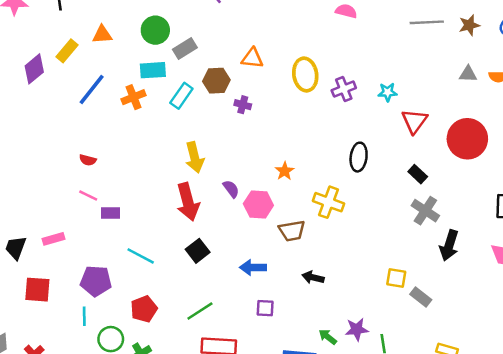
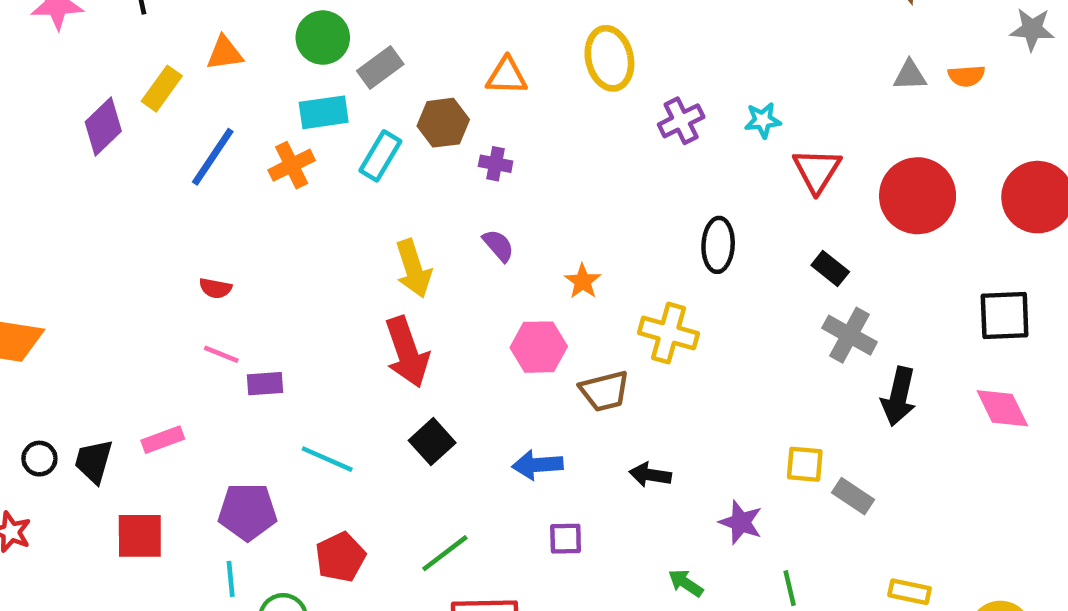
yellow ellipse: (305, 74) -> (609, 58), moved
purple semicircle: (231, 189) -> (498, 245), moved
purple star: (357, 329) -> (741, 522), moved, turned 30

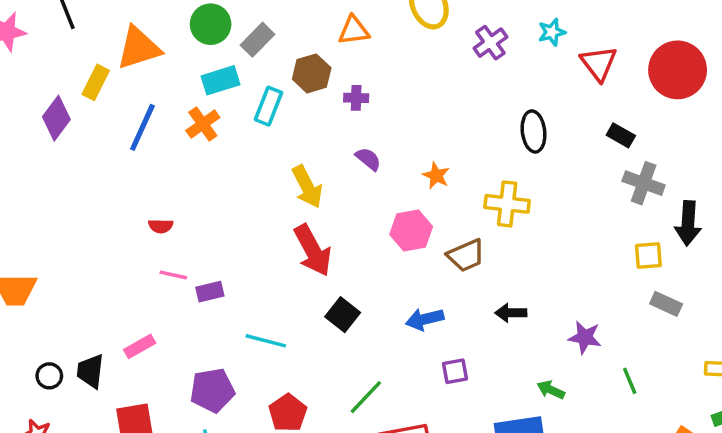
orange triangle: (225, 53) -> (139, 48), size x1.6
yellow square: (805, 464) -> (648, 256), moved

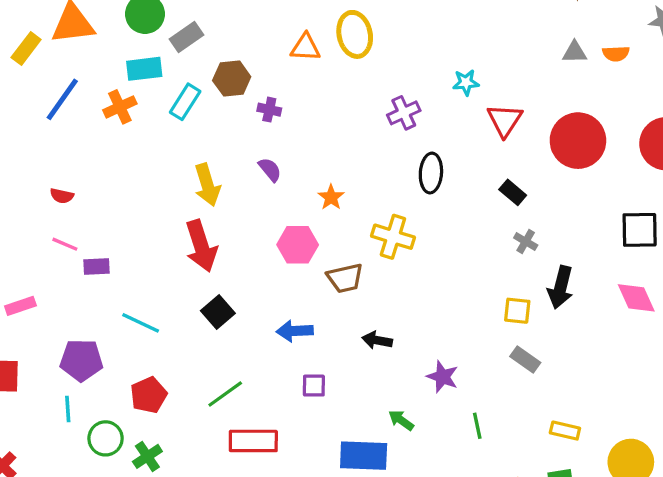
orange triangle: (354, 30) -> (305, 47), moved
purple cross: (490, 43) -> (404, 113), moved
gray cross: (644, 183) -> (526, 241), size x0.6

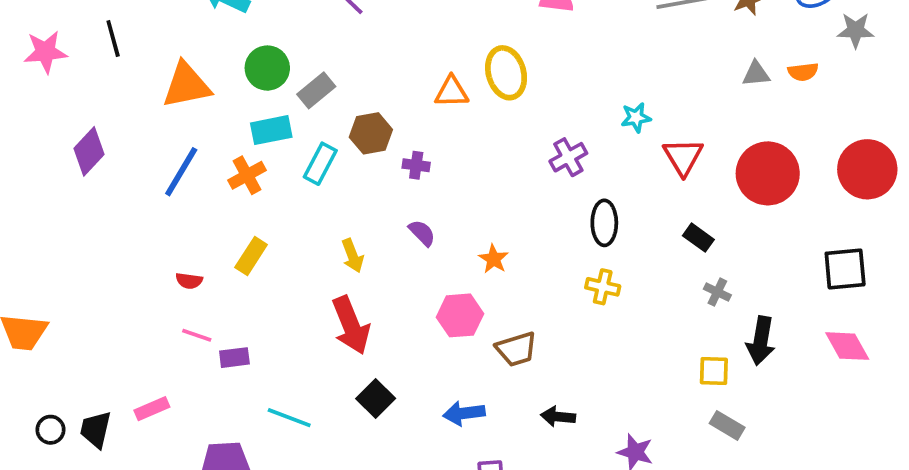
yellow rectangle: (26, 49) -> (251, 256), moved
yellow arrow: (207, 185) -> (353, 256), size x0.7
yellow cross: (393, 237) -> (603, 287), moved, size x0.7

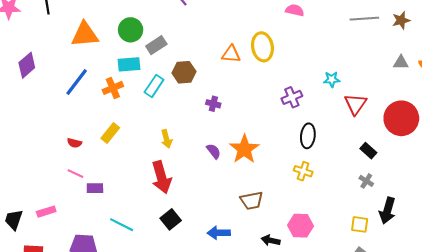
purple cross: (416, 165) -> (213, 104), moved
purple semicircle: (422, 233) -> (214, 151), moved
black rectangle: (698, 238) -> (368, 151), moved
orange star: (494, 259) -> (244, 149), size x1.8
pink hexagon: (460, 315) -> (301, 226), moved

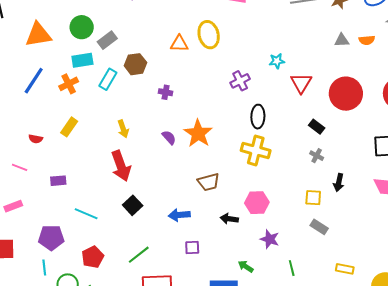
yellow cross: (303, 171) -> (256, 151), size x1.6
pink line: (75, 174) -> (20, 167), moved
black arrow: (387, 211) -> (339, 182), size x0.7

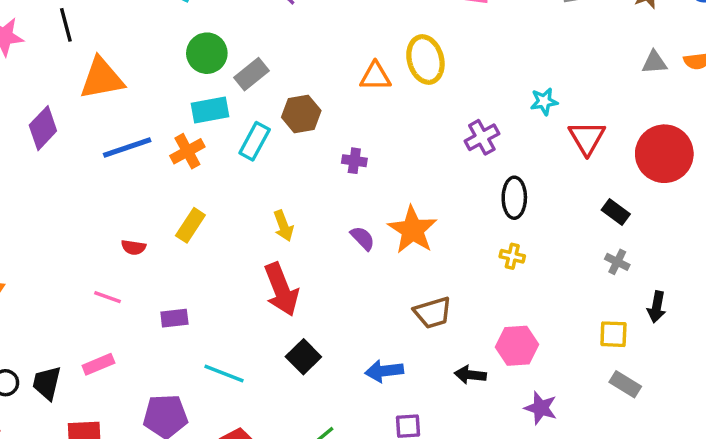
orange triangle: (38, 35) -> (102, 78), moved
blue line: (34, 81) -> (127, 147), turned 40
yellow cross: (256, 151) -> (512, 256), size x0.5

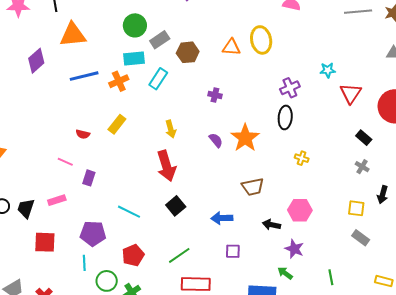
brown hexagon: (301, 114) -> (188, 52), moved
black ellipse: (514, 198) -> (285, 117), moved
purple rectangle: (174, 318) -> (89, 178), moved, turned -70
purple star: (541, 408) -> (294, 249), moved

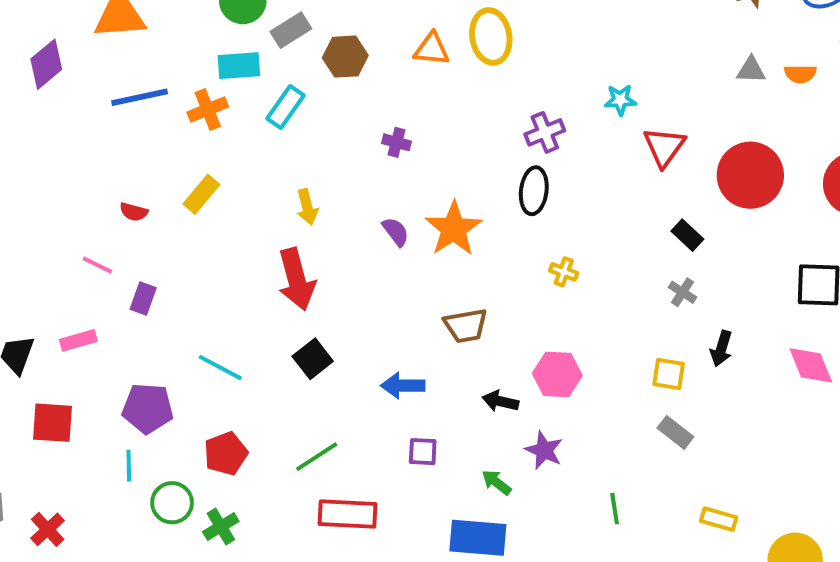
green arrow: (285, 273) -> (496, 482), moved

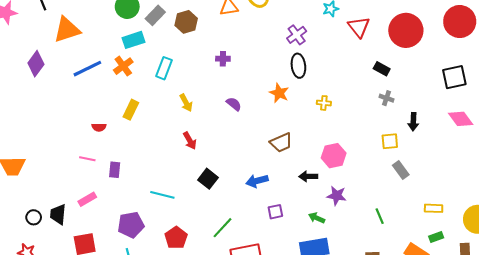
cyan rectangle: (286, 107) -> (164, 68), moved
orange star: (454, 229) -> (279, 93), moved, size x0.7
red arrow: (296, 279) -> (190, 141), size x0.6
gray rectangle: (675, 432) -> (401, 170), turned 30

